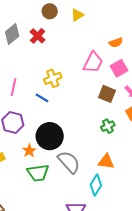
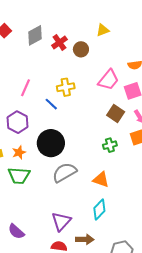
brown circle: (50, 11) -> (81, 49), moved
orange star: (29, 151) -> (19, 152), moved
gray semicircle: (69, 162) -> (64, 172), turned -90
green trapezoid: (38, 173) -> (19, 176), moved
cyan diamond: (96, 185) -> (99, 210), moved

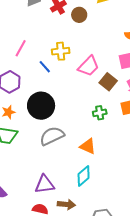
pink trapezoid: (108, 80) -> (89, 66), moved
purple triangle: (61, 221) -> (45, 184), turned 35

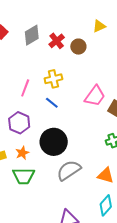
yellow cross: (61, 51) -> (53, 79), moved

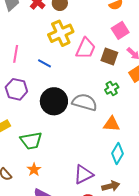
yellow cross: (53, 79) -> (61, 33), moved, size x1.4
orange star: (22, 153) -> (34, 170), moved
gray semicircle: (69, 170) -> (85, 102), moved, turned 60

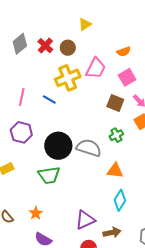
pink trapezoid: (86, 48) -> (96, 68), moved
blue line: (45, 63) -> (49, 99), moved
green trapezoid: (31, 141) -> (49, 175), moved

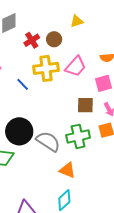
red cross: (45, 46) -> (32, 40), moved
brown square: (115, 103) -> (85, 105), turned -36
green cross: (116, 135) -> (78, 136), size x1.6

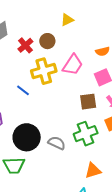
gray semicircle: (48, 141) -> (57, 143), size x0.7
orange triangle: (67, 170) -> (93, 170), moved, turned -30

